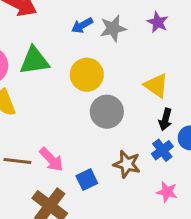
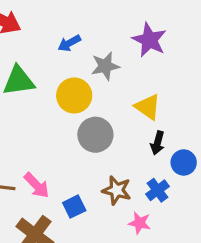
purple star: (158, 22) -> (149, 40), size x1.5
gray star: (113, 28) -> (105, 66), moved
blue cross: (162, 150) -> (158, 190), moved
pink star: (167, 192) -> (140, 223), moved

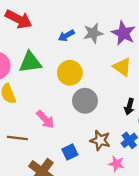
gray star: (105, 66) -> (93, 33), moved
yellow triangle: (148, 107) -> (122, 67), moved
pink arrow: (37, 185) -> (45, 119), moved

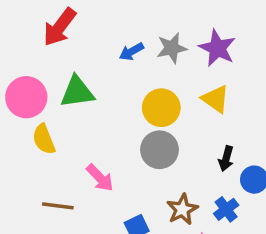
red arrow: (19, 19) -> (60, 27), turned 100
yellow circle: (70, 73) -> (161, 108), moved
brown star: (100, 140) -> (182, 209), turned 30

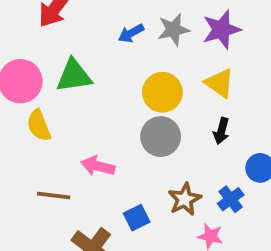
purple star: (217, 48) -> (221, 30), turned 30
black arrow: (226, 159) -> (221, 131), moved
pink arrow: (100, 178) -> (98, 166), turned 148

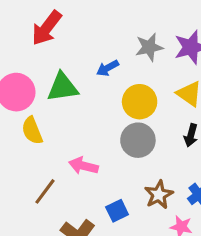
blue arrow: (131, 33) -> (107, 68), moved
brown line: (54, 196) -> (45, 191), turned -60

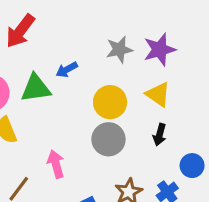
blue arrow: (107, 68) -> (67, 70), moved
pink arrow: (83, 166) -> (56, 164), turned 60

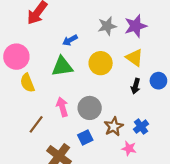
green triangle: (36, 88) -> (62, 66), moved
gray circle: (108, 139) -> (90, 108), moved
blue circle: (192, 166) -> (158, 81), moved

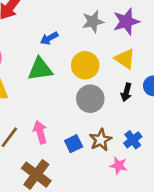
pink arrow: (62, 107) -> (40, 132), moved
gray circle: (90, 108) -> (90, 99), moved
blue square: (85, 137) -> (74, 144), moved

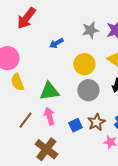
green triangle: (40, 69) -> (49, 91), moved

